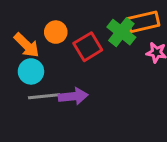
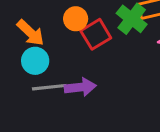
orange circle: (56, 32) -> (76, 19), moved

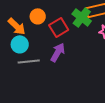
orange circle: (76, 19) -> (38, 16), moved
purple arrow: (80, 87) -> (58, 52), moved, turned -54

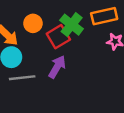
green cross: (82, 17) -> (72, 25), moved

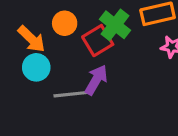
gray line: (22, 78) -> (71, 94), moved

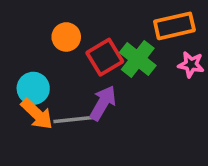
green cross: (115, 25) -> (138, 59), moved
orange arrow: (32, 39) -> (37, 114), moved

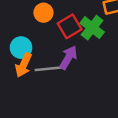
orange arrow: (37, 114) -> (23, 65), turned 70

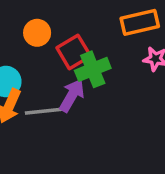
green cross: (92, 28) -> (93, 69), moved, turned 30

